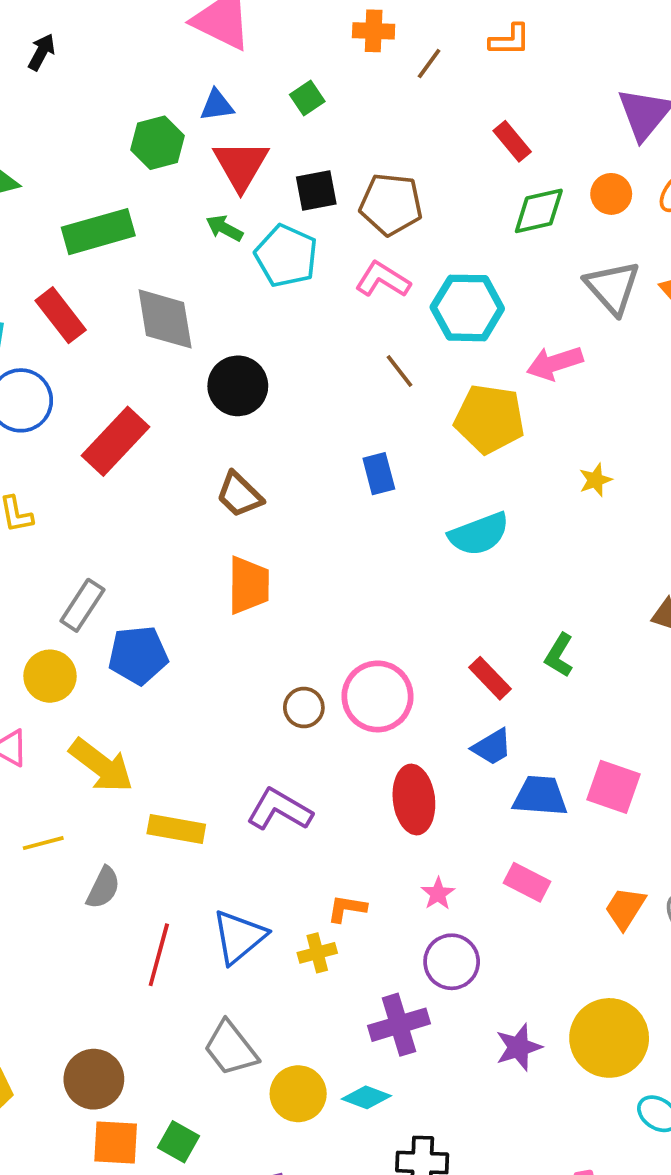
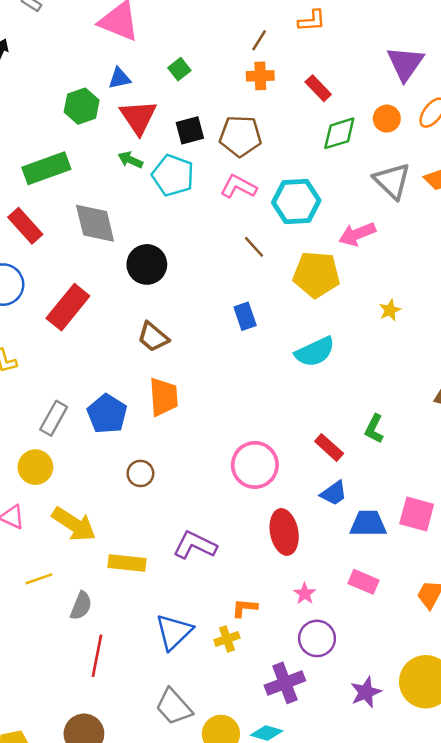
orange cross: (374, 31) -> (260, 76), moved
blue pentagon: (138, 655) -> (107, 414), moved, turned -30
brown circle: (304, 707) -> (140, 473), moved
red line: (159, 955) -> (97, 656), moved

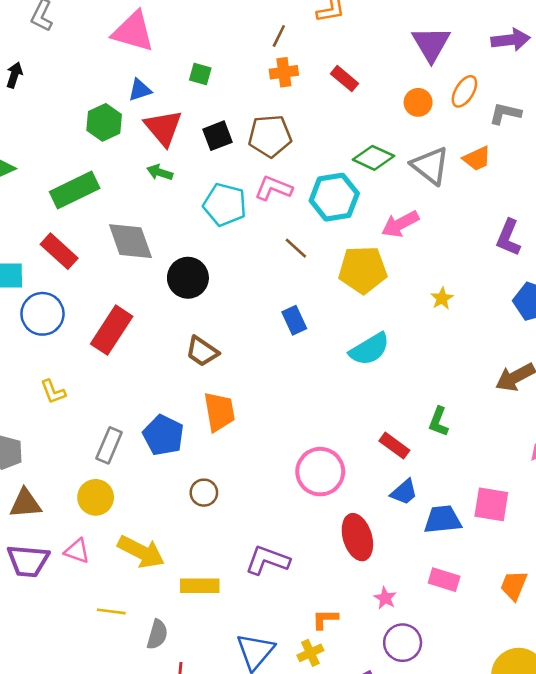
green square: (179, 69) -> (200, 74), turned -30
green diamond: (339, 133) -> (373, 158), moved, turned 48
cyan pentagon: (173, 175) -> (225, 205), moved
yellow line: (39, 579) -> (111, 611), turned 32

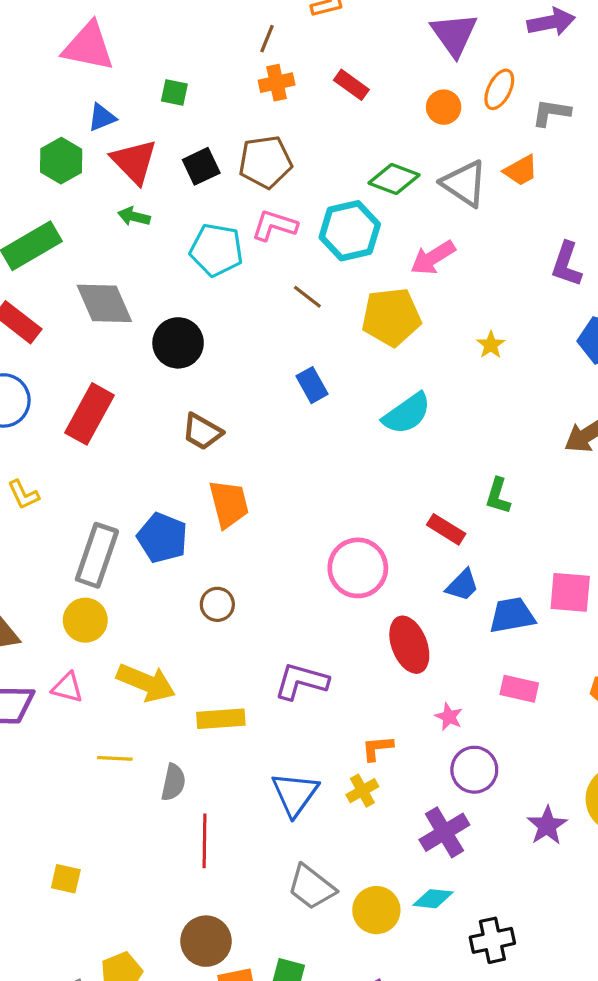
gray rectangle: (109, 445) -> (97, 555), size x1.4

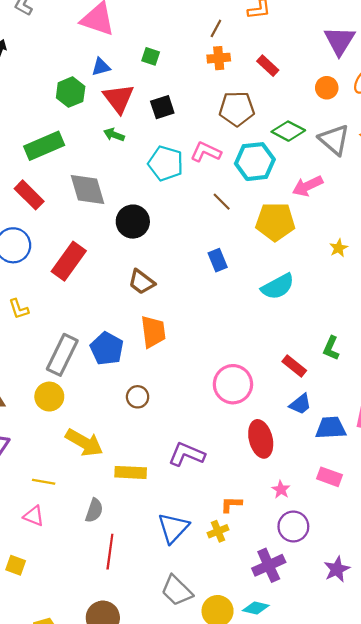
brown pentagon: (265, 162) -> (237, 109), moved
pink triangle: (67, 687) -> (34, 516), moved
yellow line: (115, 758) -> (44, 482), moved

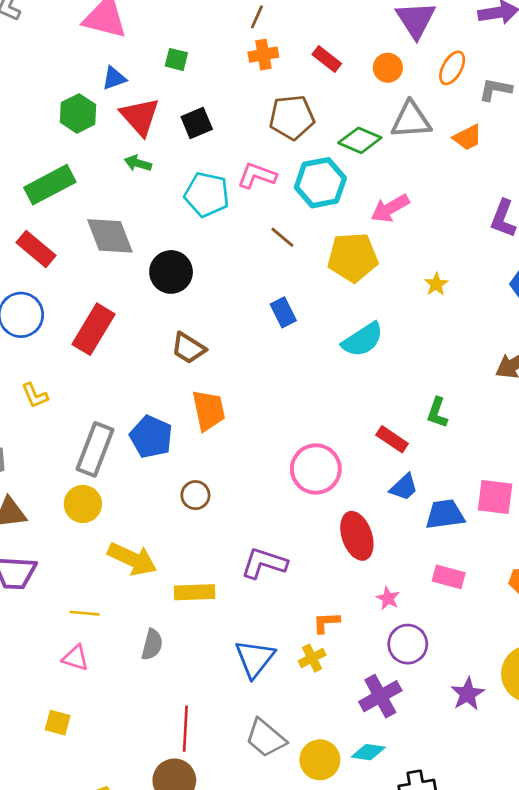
orange circle: (327, 88) -> (388, 68), moved
gray triangle: (334, 140) -> (411, 120), moved, turned -40
red line: (110, 552) -> (185, 729), moved

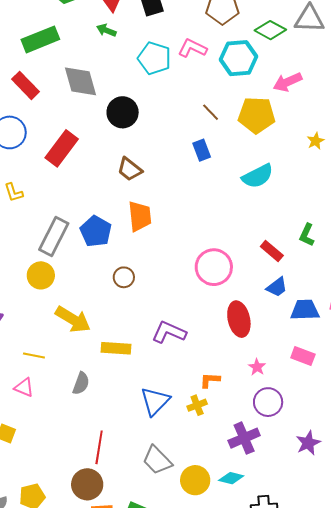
brown line: (282, 237) -> (211, 112), moved

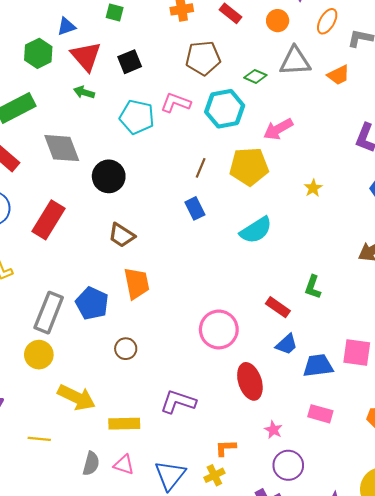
green diamond: (270, 30) -> (255, 76), size x0.7
brown line: (211, 112) -> (201, 168), turned 72
pink triangle: (24, 387) -> (124, 465), moved

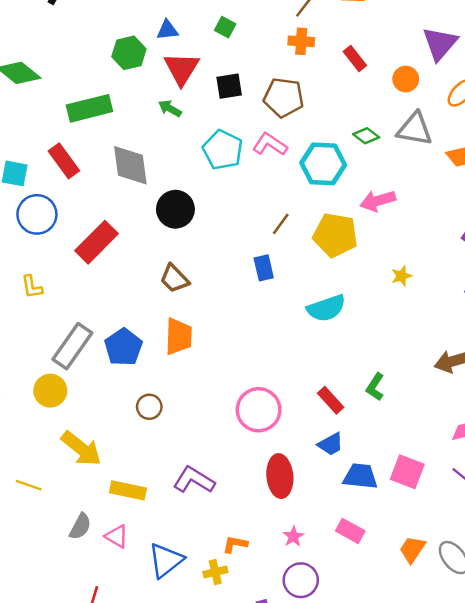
brown pentagon: (203, 58) -> (284, 97), moved

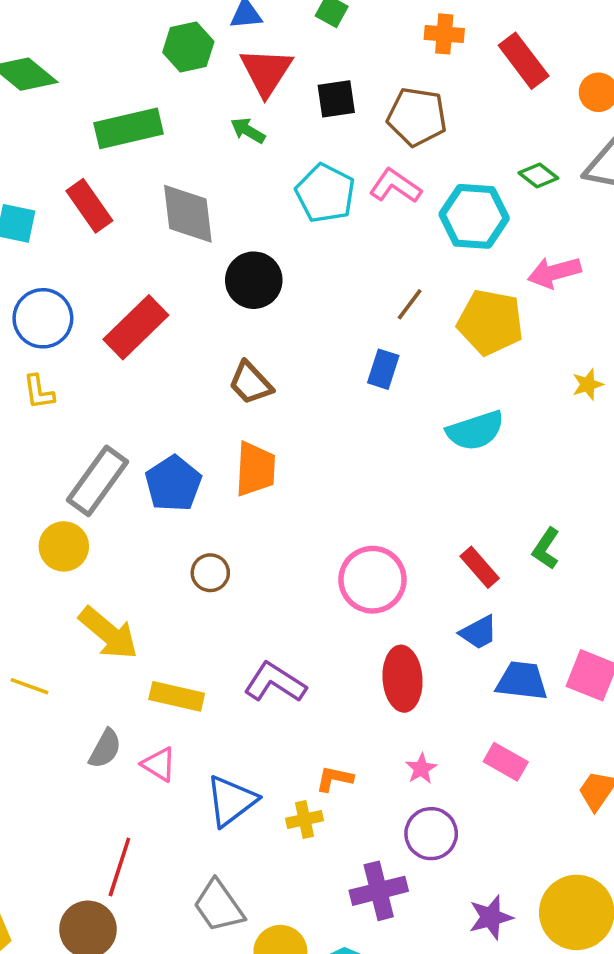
red rectangle: (355, 59) -> (524, 61), size x1.4
blue circle: (37, 214) -> (43, 318), moved
blue rectangle: (264, 268) -> (383, 369), turned 30

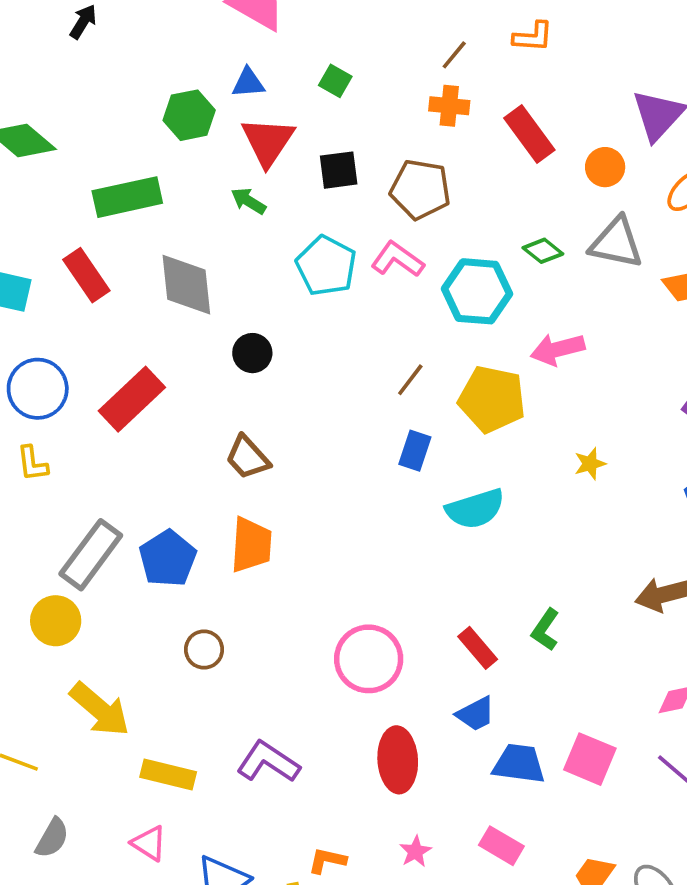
black circle: (254, 280) -> (252, 353), size x0.7
blue rectangle: (383, 369) -> (415, 451), moved
gray semicircle: (105, 749) -> (52, 838), moved

